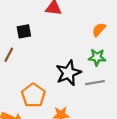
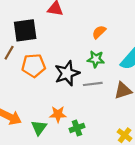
black square: (24, 31) -> (25, 30), size x1.6
orange pentagon: (33, 95) -> (34, 66), moved, turned 30

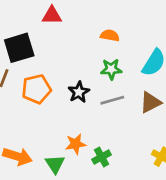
orange semicircle: (99, 32) -> (110, 35), turned 64
black star: (67, 73) -> (79, 92), size x0.7

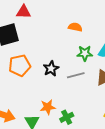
red triangle: (52, 15) -> (24, 12), moved
green star: (111, 69) -> (85, 53), moved

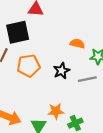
orange semicircle: (75, 27) -> (77, 44), moved

